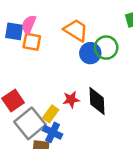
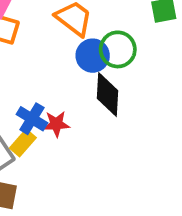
black diamond: (97, 101) -> (108, 95), moved
blue cross: (53, 132) -> (32, 119), moved

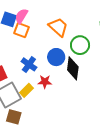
blue circle: (93, 56) -> (56, 57), moved
blue cross: (32, 119) -> (29, 64), moved

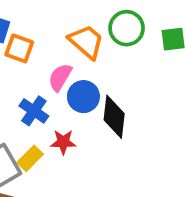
pink semicircle: (21, 16) -> (60, 77), moved
green circle: (80, 45) -> (127, 28), moved

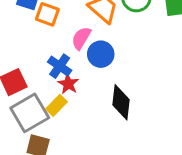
black diamond: (114, 117) -> (121, 102), moved
red star: (63, 142) -> (68, 84), moved, turned 30

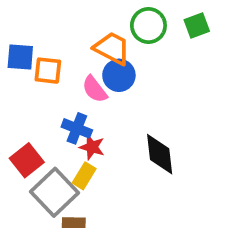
pink semicircle: (81, 38) -> (95, 89), turned -55
blue circle: (101, 54) -> (119, 75), moved

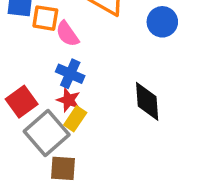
blue circle: (119, 75) -> (162, 22), moved
pink semicircle: (95, 89) -> (67, 34), moved
red star: (92, 147) -> (69, 100), moved

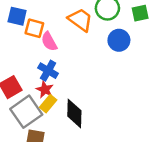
black diamond: (147, 101) -> (74, 113), moved

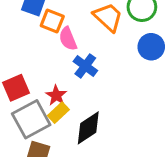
blue cross: (48, 71) -> (85, 66), moved
black diamond: (74, 113) -> (88, 128), turned 48

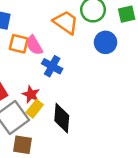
orange square: (52, 21) -> (19, 44), moved
black diamond: (88, 128) -> (62, 118), turned -44

